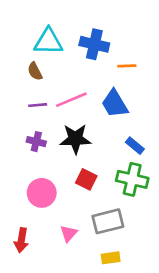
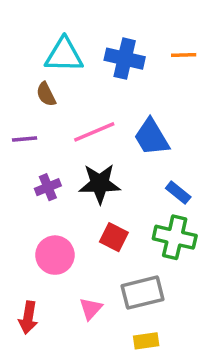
orange line: (127, 66) -> (184, 55), moved
purple line: (38, 105) -> (25, 139), moved
purple cross: (36, 142) -> (48, 187), turned -36

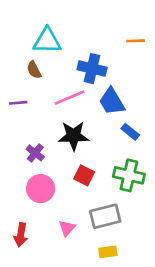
blue cross: (125, 59) -> (92, 69), moved
purple cross: (48, 187) -> (35, 153), moved, turned -30
blue rectangle: (178, 193) -> (130, 132), moved

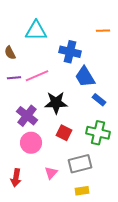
brown semicircle: (34, 70) -> (10, 53), moved
pink line: (70, 98) -> (37, 76), moved
purple cross: (35, 153) -> (27, 116), size x1.5

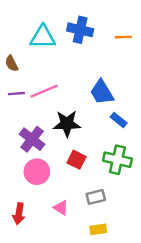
blue cross: (70, 52) -> (80, 30), moved
gray rectangle: (80, 164) -> (96, 197), size x0.7
pink triangle: (51, 173) -> (61, 208), turned -40

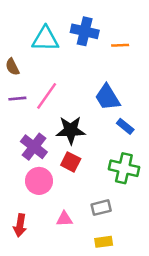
orange line: (123, 37) -> (120, 45), moved
pink line: (44, 91) -> (47, 96), turned -32
red square: (77, 160) -> (71, 162), moved
pink triangle: (61, 208) -> (64, 219), turned -35

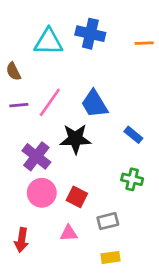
orange line: (120, 45) -> (144, 43), moved
blue trapezoid: (107, 97) -> (94, 104), moved
red square: (71, 162) -> (77, 197), moved
green cross: (124, 168) -> (132, 179), size x0.7

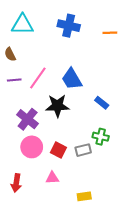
cyan triangle: (48, 42) -> (22, 25), moved
gray rectangle: (108, 221) -> (83, 150), moved

